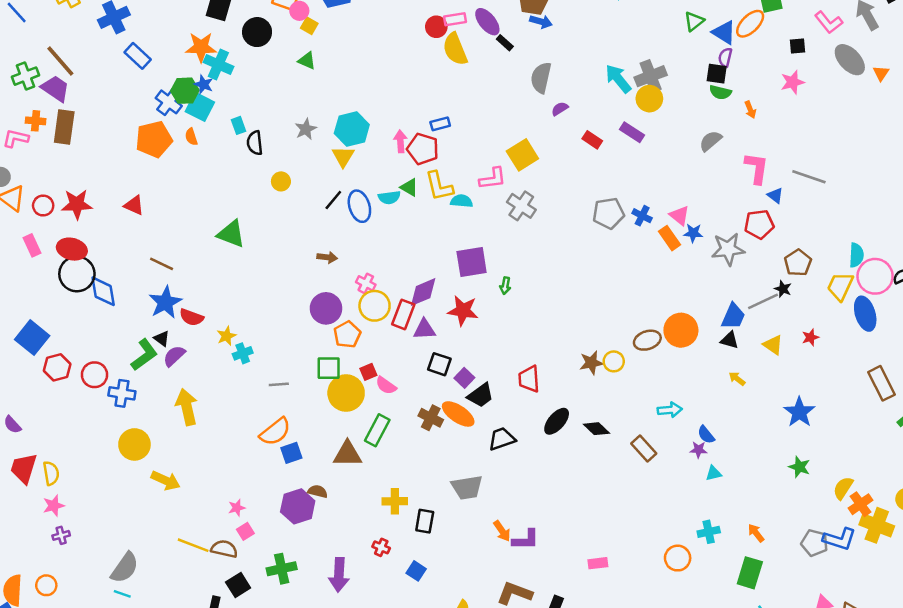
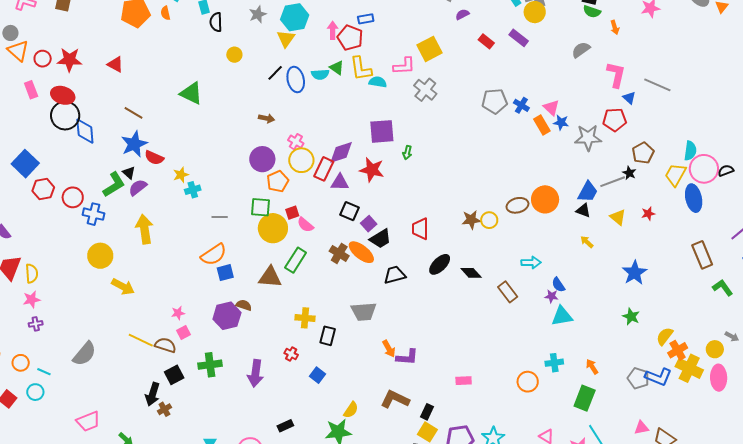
cyan triangle: (714, 473) -> (562, 316), size x1.6
cyan line: (122, 594) -> (44, 372), moved

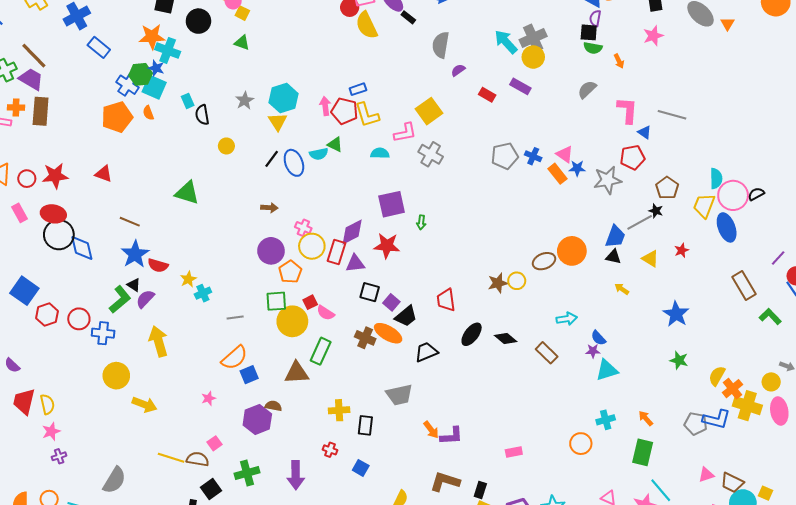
yellow L-shape: (361, 69) -> (367, 115), moved
pink star: (178, 313) -> (208, 398), moved

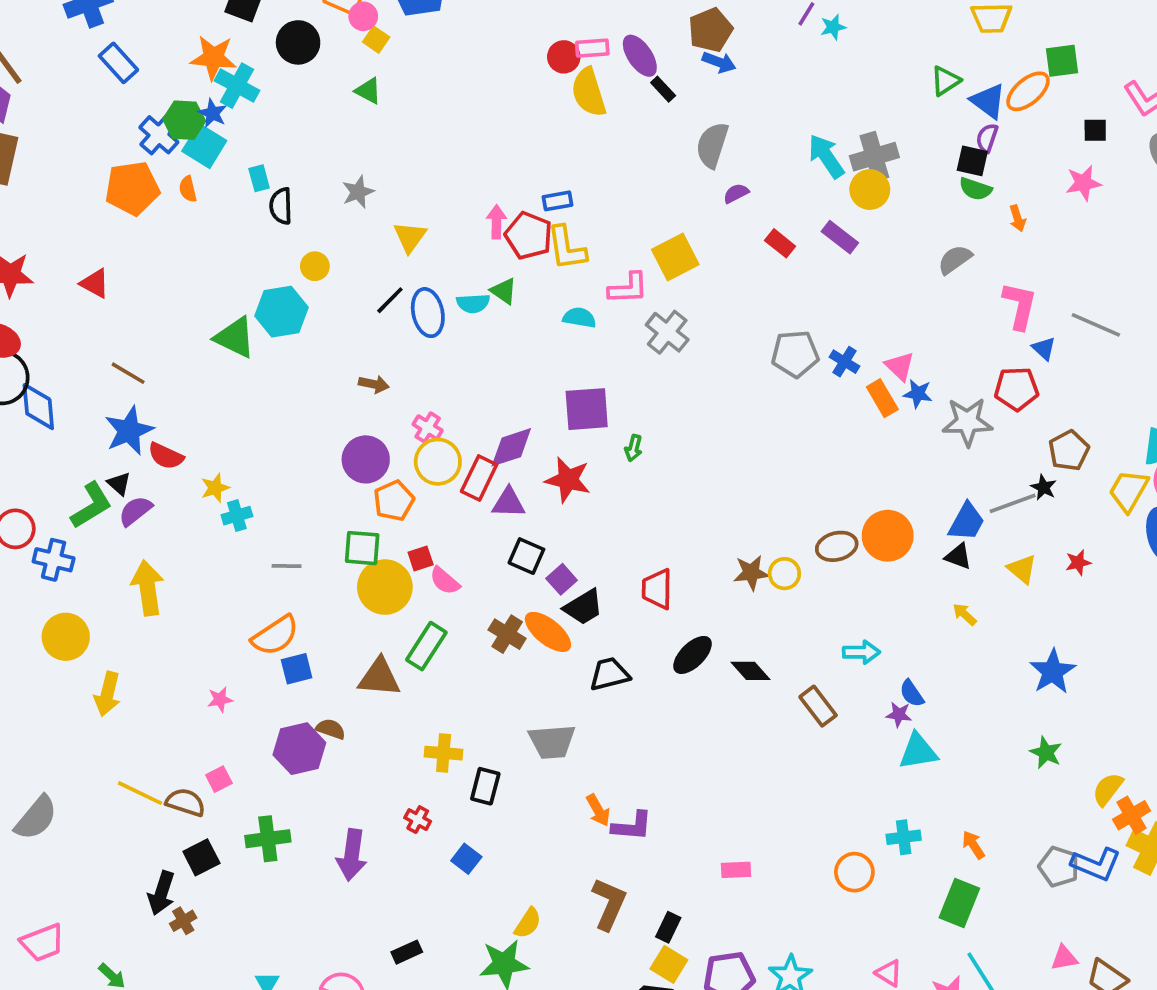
cyan hexagon: (284, 98) -> (281, 312), moved
yellow arrow: (144, 404) -> (107, 694), turned 75
brown L-shape: (445, 482) -> (609, 904), turned 88

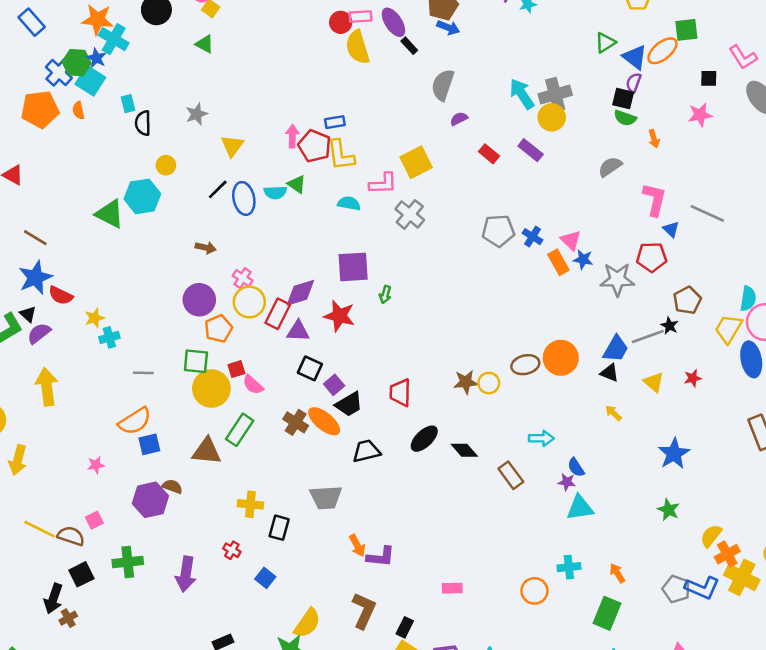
yellow semicircle: (528, 923) -> (307, 623), size x1.4

